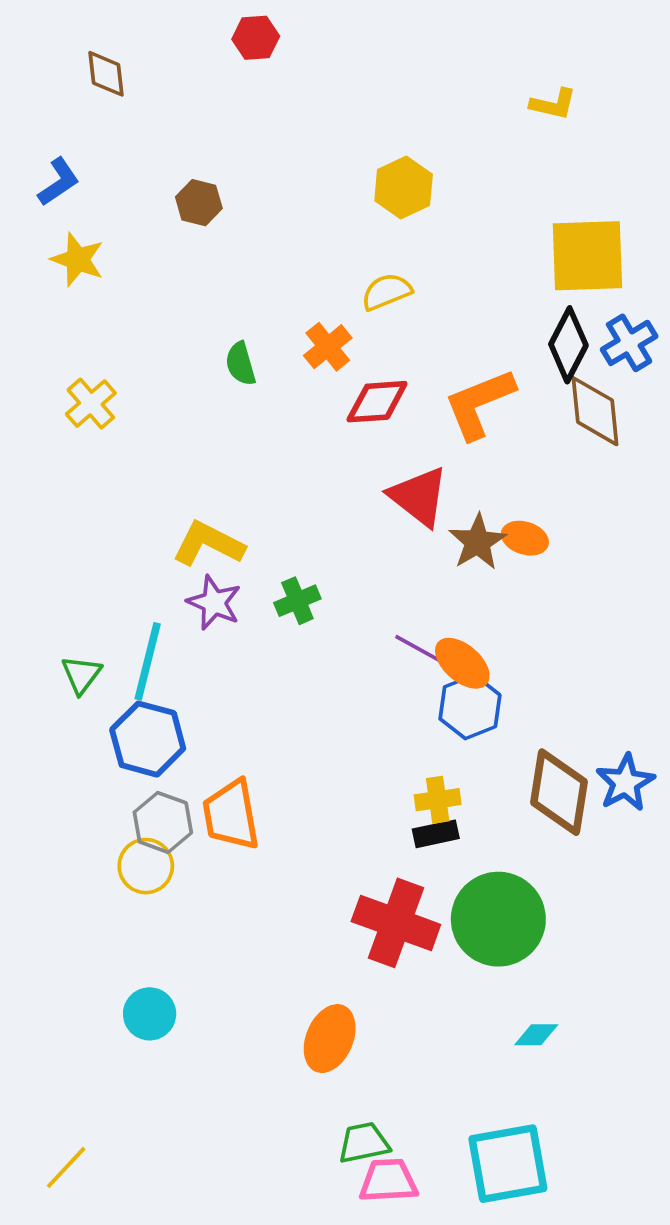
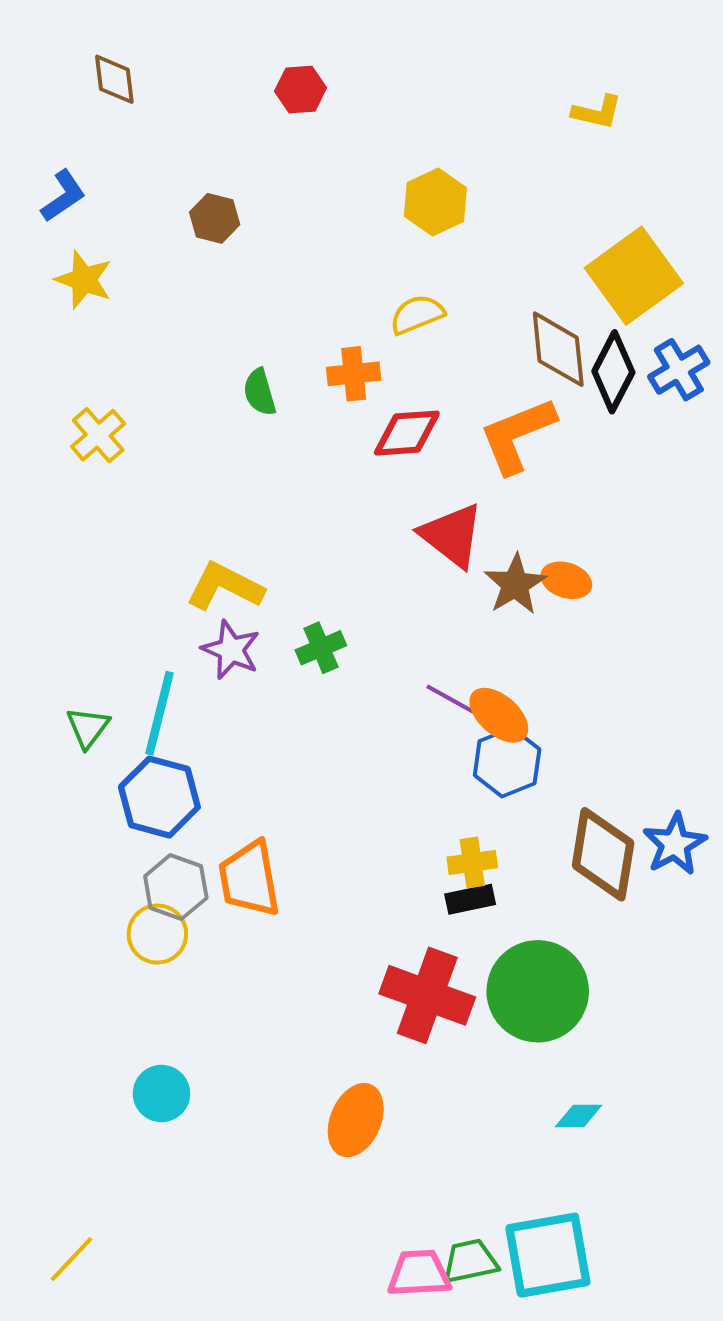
red hexagon: (256, 38) -> (301, 90), moved
yellow square: (587, 256) -> (634, 276), turned -34
orange cross: (328, 347) -> (354, 374), turned 33
brown diamond: (595, 411) -> (558, 349), moved
green trapezoid: (364, 1143) -> (470, 1261), moved

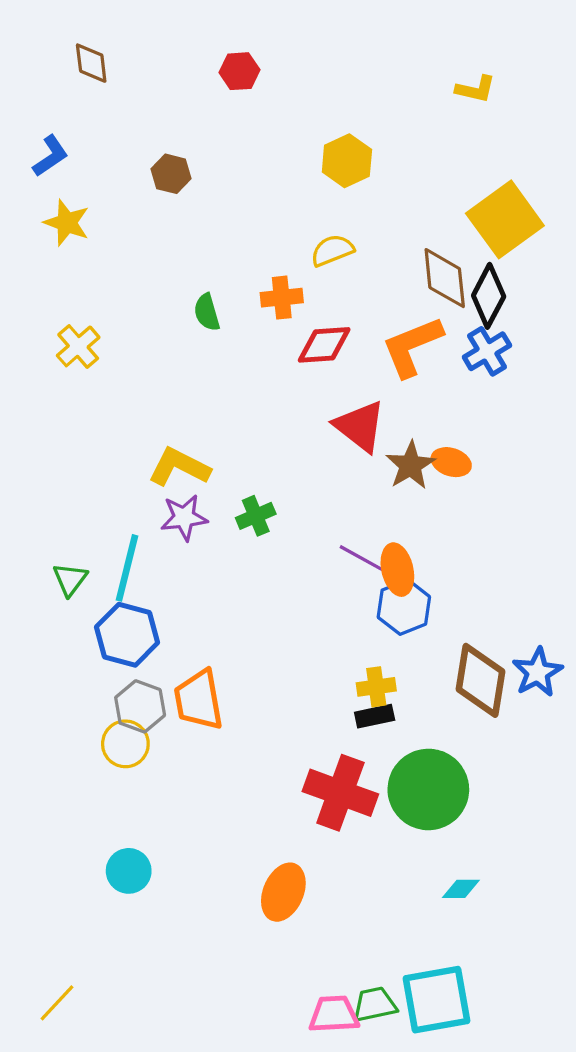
blue cross: (679, 370) -> (487, 351), moved
purple star: (231, 650) -> (184, 517), turned -30
orange ellipse: (499, 715) -> (397, 570), turned 36

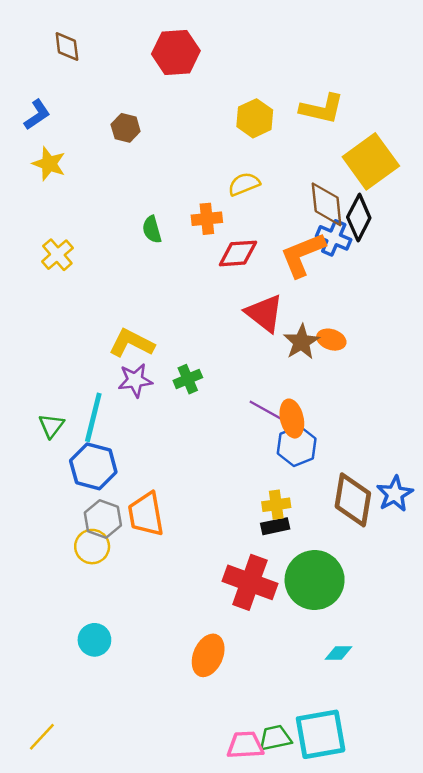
red hexagon: (239, 71) -> (176, 52), size x1.6
yellow L-shape: (476, 89) -> (322, 109), moved, size x1.5
blue cross: (487, 351) -> (334, 238), moved, turned -36

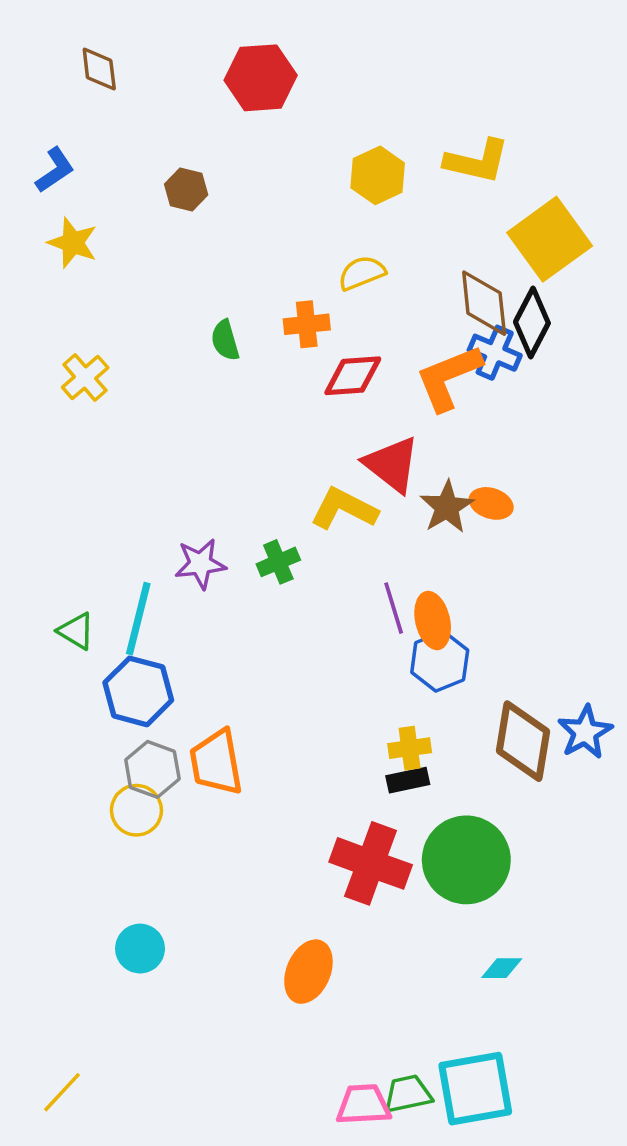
yellow L-shape: (132, 343) -> (344, 509), moved
purple line: (266, 410) -> (394, 608), turned 44
green triangle: (51, 426) -> (76, 631), turned -36

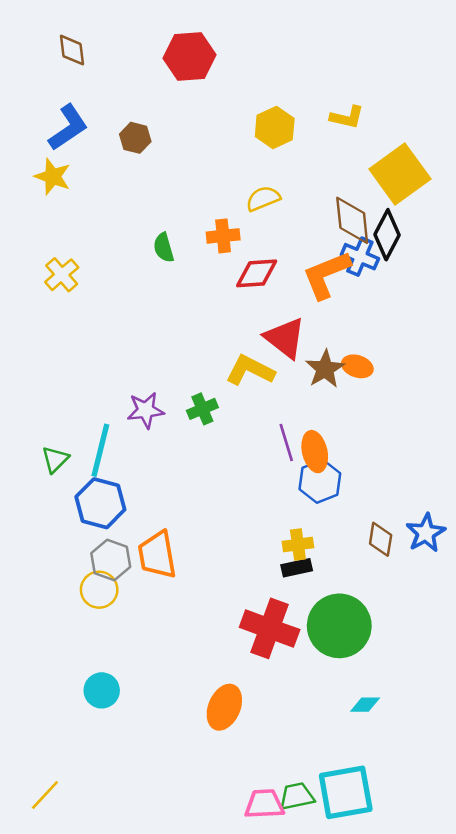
yellow L-shape: (477, 161) -> (347, 117), size x0.7
blue L-shape: (55, 170) -> (68, 128), moved, size x1.4
green triangle: (76, 631) -> (55, 459), turned 44
brown diamond: (523, 741) -> (381, 539), size x0.6

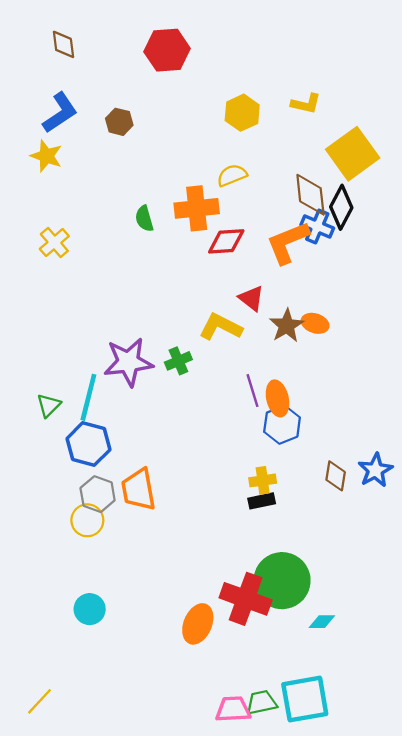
orange cross: (223, 236) -> (197, 208), size x1.5
red triangle: (285, 338) -> (251, 298), size x0.7
purple star: (146, 410) -> (128, 362), size x1.5
green circle: (339, 626) -> (282, 581), moved
red cross: (270, 628) -> (246, 599), moved

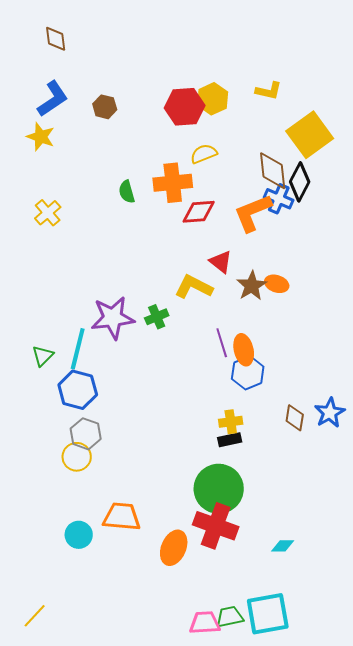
red hexagon: (167, 50) -> (185, 107), moved
orange trapezoid: (139, 490) -> (122, 517), moved, turned 105
green circle: (282, 581) -> (219, 489), moved

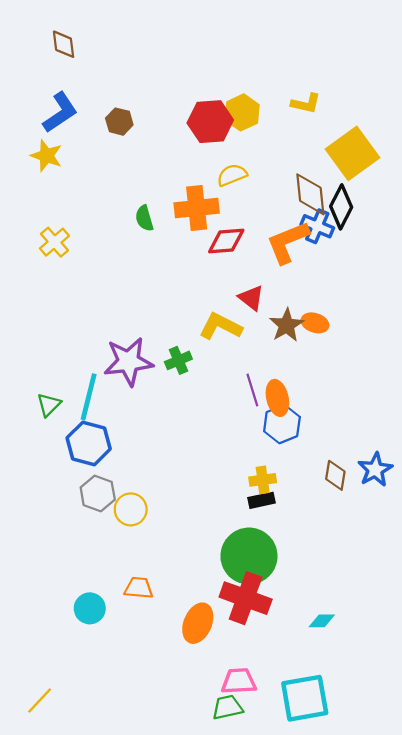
yellow circle: (77, 457) -> (131, 509), moved
orange trapezoid: (122, 517) -> (139, 588), size x0.7
green trapezoid: (230, 617) -> (227, 707), moved
pink trapezoid: (205, 623) -> (239, 681), moved

